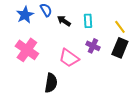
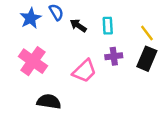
purple cross: (93, 46) -> (114, 56), turned -32
pink trapezoid: (69, 58) -> (84, 71), turned -80
black semicircle: (51, 83) -> (49, 102), moved, turned -90

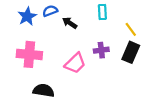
blue semicircle: (56, 12) -> (50, 11), turned -80
cyan rectangle: (108, 26) -> (102, 12), moved
pink cross: (33, 61) -> (29, 54), turned -30

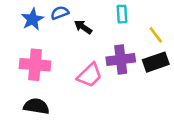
purple cross: (101, 50) -> (121, 59), size x1.5
black rectangle: (131, 52) -> (156, 62), turned 48
black semicircle: (44, 90) -> (36, 106), moved

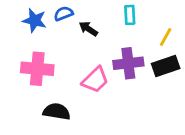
blue star: (32, 19) -> (34, 20), turned -30
yellow line: (156, 35) -> (166, 37), turned 66
black semicircle: (36, 106) -> (57, 112), moved

